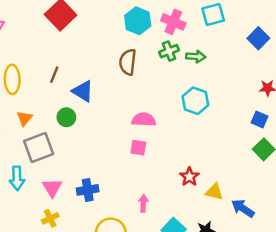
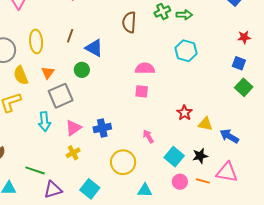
pink triangle: (52, 188) -> (73, 128), turned 30
pink arrow: (143, 203) -> (148, 136), turned -32

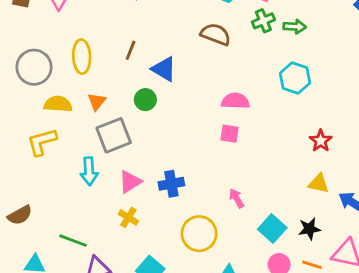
brown semicircle: (129, 22) -> (216, 34), turned 105
yellow semicircle: (21, 75) -> (58, 104), turned 114
red star: (184, 113) -> (321, 141), moved
yellow cross: (73, 153) -> (128, 217), turned -32

